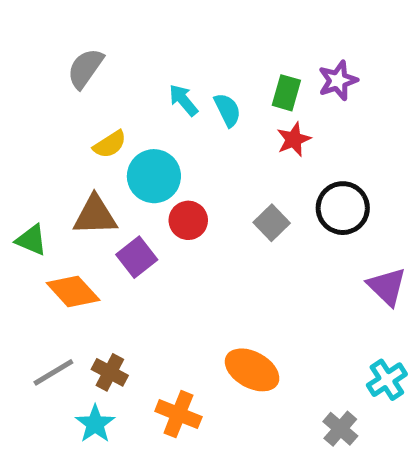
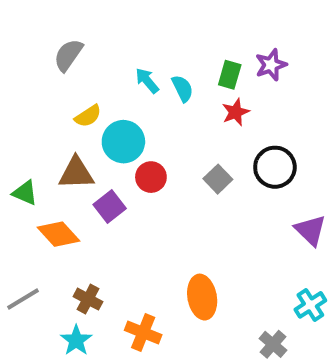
orange ellipse: (252, 370) -> (202, 297), turned 51
gray line: (53, 372) -> (23, 299), moved

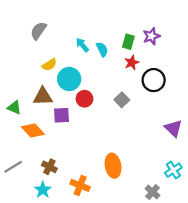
black circle: (275, 167) -> (154, 80), moved
purple square: (110, 207) -> (61, 115), turned 35

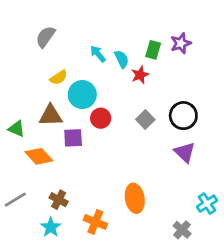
red star: (132, 63) -> (140, 75), moved
black circle: (154, 80) -> (183, 116), moved
purple triangle: (173, 128) -> (185, 152), moved

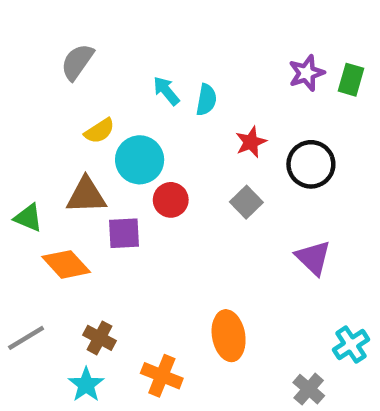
green rectangle: (153, 50) -> (351, 80), moved
cyan semicircle: (122, 59) -> (206, 100), turned 36
red star: (140, 75) -> (251, 142), moved
black circle: (183, 116) -> (311, 164), moved

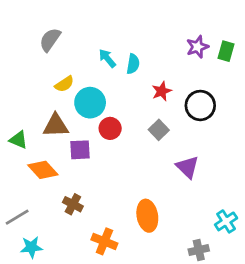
purple triangle: (313, 258) -> (187, 167), moved
brown cross: (100, 338) -> (73, 204), moved
cyan star: (86, 385) -> (31, 247), moved, turned 30
gray cross: (309, 389) -> (199, 250), turned 36

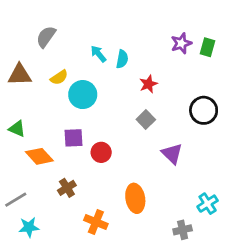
black circle: (200, 105) -> (204, 110), moved
brown triangle: (56, 126) -> (20, 75), moved
red circle: (110, 128) -> (101, 152), moved
brown cross: (73, 204) -> (67, 188), turned 30

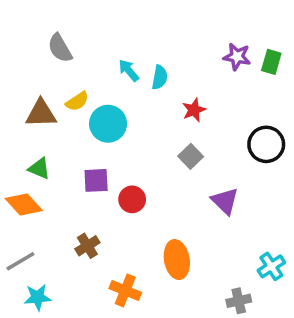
gray semicircle: (46, 37) -> (60, 48), turned -65
purple star: (181, 43) -> (237, 57), turned 30
brown triangle: (20, 75) -> (41, 113), moved
green triangle: (17, 129) -> (39, 168), moved
orange diamond: (39, 156) -> (24, 205), moved

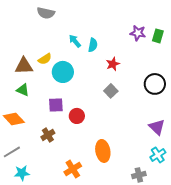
gray semicircle: (60, 48) -> (46, 13), moved, turned -48
green triangle: (39, 168) -> (23, 90), moved
purple triangle: (225, 201) -> (157, 127), moved
brown cross: (87, 246) -> (48, 135), moved
orange cross: (125, 290) -> (73, 169), turned 36

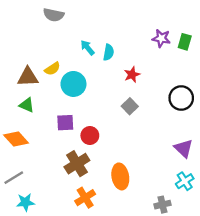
brown cross: (48, 135) -> (77, 164), moved, size x1.5

